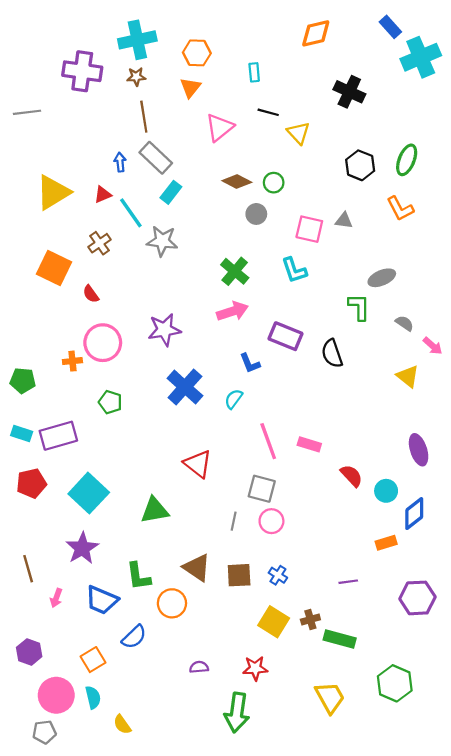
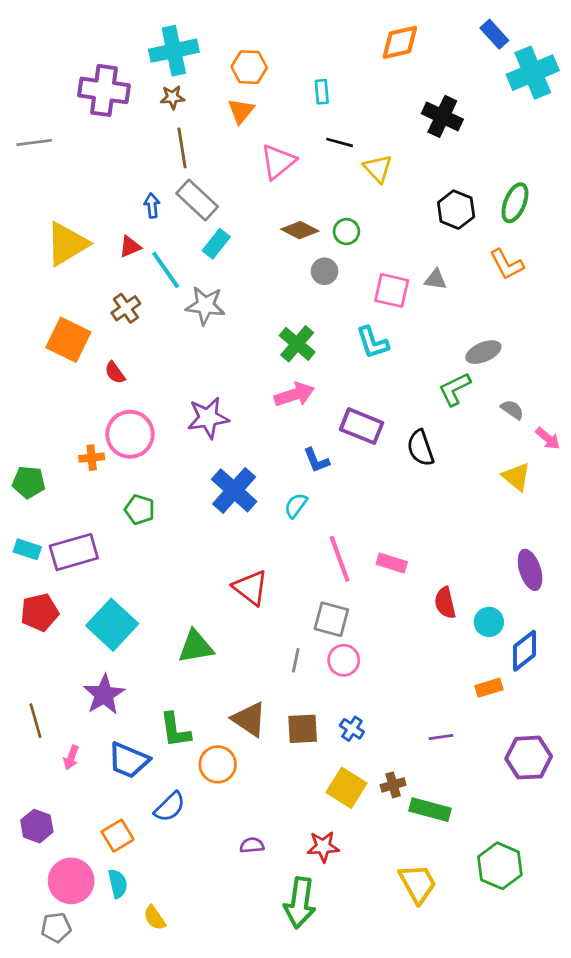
green L-shape: (359, 307) -> (455, 389), turned -116
red semicircle: (351, 476) -> (445, 603), turned -150

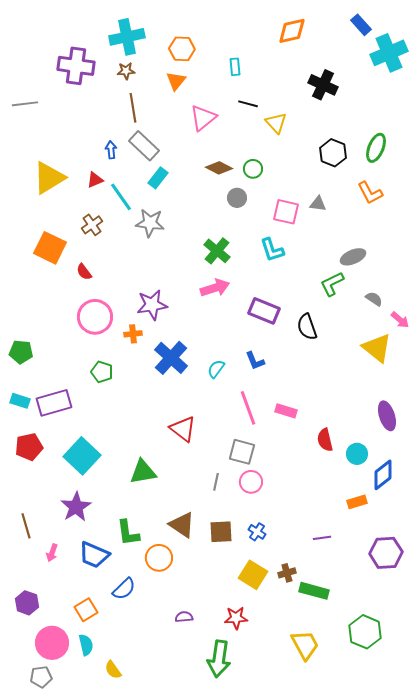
orange cross: (92, 458) -> (133, 334), moved
blue L-shape: (316, 460) -> (255, 361), moved
yellow triangle: (516, 477) -> (377, 348), size x1.4

